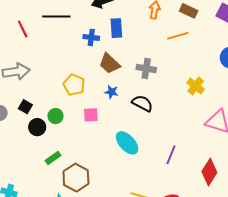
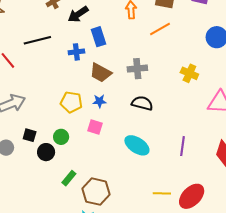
blue star: (111, 92) -> (99, 101), moved
pink square: (91, 115) -> (95, 127), turned 35

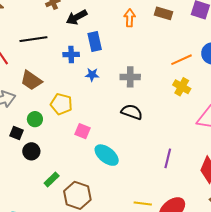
orange line: (160, 29) -> (182, 60), moved
brown trapezoid: (101, 73) -> (31, 80), moved
blue star: (99, 101) -> (92, 75), moved
green circle: (61, 137) -> (35, 119), moved
cyan ellipse: (137, 145) -> (107, 155), moved

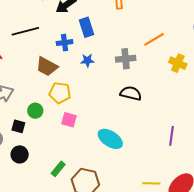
orange line: (182, 60) -> (154, 39), moved
brown trapezoid: (31, 80) -> (47, 66), moved
pink square: (83, 131) -> (69, 120), moved
black circle: (31, 151) -> (20, 154), moved

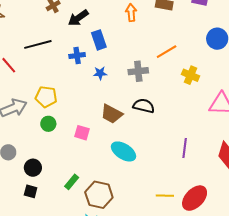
brown trapezoid: (47, 66) -> (112, 114), moved
yellow pentagon: (60, 93) -> (46, 97), moved
black square: (18, 126) -> (31, 191), moved

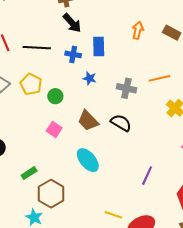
black arrow: (78, 18) -> (72, 23), moved, turned -115
black line: (38, 44) -> (37, 48), moved
green circle: (48, 124) -> (55, 96), moved

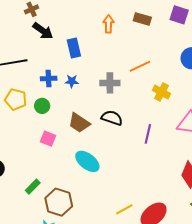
blue cross: (73, 54) -> (49, 78), moved
purple line: (147, 176) -> (148, 134), moved
yellow line: (114, 215) -> (124, 209), turned -36

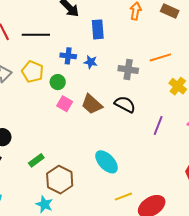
pink square: (48, 139) -> (65, 104), moved
cyan ellipse: (87, 161) -> (107, 162), moved

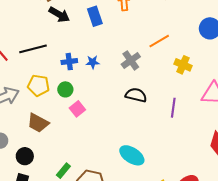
blue rectangle: (98, 29) -> (95, 16), moved
gray cross: (128, 69) -> (131, 60), turned -30
pink square: (65, 104) -> (77, 109), turned 35
brown trapezoid: (92, 104) -> (38, 123), moved

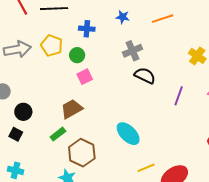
orange line: (159, 41) -> (163, 19), moved
gray cross: (131, 60) -> (132, 51), moved
blue star: (93, 62) -> (123, 17), moved
brown trapezoid: (38, 123) -> (72, 109), moved, turned 110

